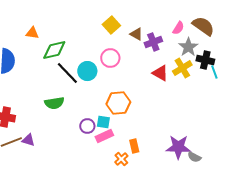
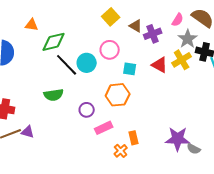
cyan square: (103, 122) -> (130, 69), moved
purple circle: (87, 126) -> (87, 110), moved

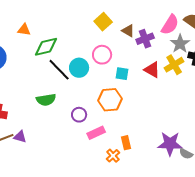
pink semicircle: (178, 20) -> (170, 25), size x1.5

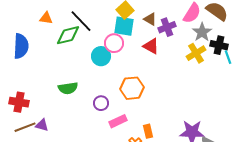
pink circle: (102, 55) -> (114, 43), moved
black line: (59, 70) -> (81, 21), moved
red triangle: (152, 70) -> (151, 46), moved
cyan square: (122, 74) -> (124, 26), moved, size x1.5

